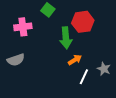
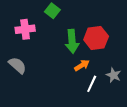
red hexagon: (83, 22) -> (96, 38), moved
gray semicircle: (16, 60) -> (17, 65), turned -120

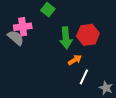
gray semicircle: (17, 65) -> (16, 38), moved
gray star: (114, 75) -> (106, 88), moved

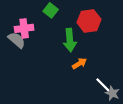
red hexagon: (88, 35) -> (89, 21), moved
white line: (84, 77) -> (103, 85), moved, turned -70

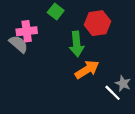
orange arrow: (79, 63) -> (87, 70), size x1.5
gray star: (112, 93) -> (123, 83), moved

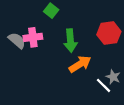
red hexagon: (97, 23) -> (109, 33), moved
pink cross: (27, 31) -> (33, 37), moved

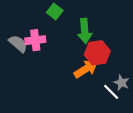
red hexagon: (109, 33) -> (97, 53), moved
green arrow: (70, 41) -> (85, 31), moved

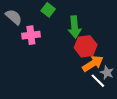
gray semicircle: (18, 44) -> (14, 17), moved
orange arrow: (86, 69) -> (93, 63), moved

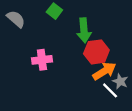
pink cross: (31, 35) -> (42, 60), moved

